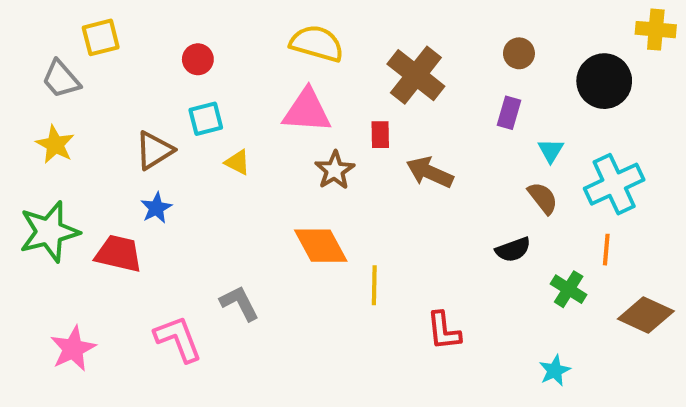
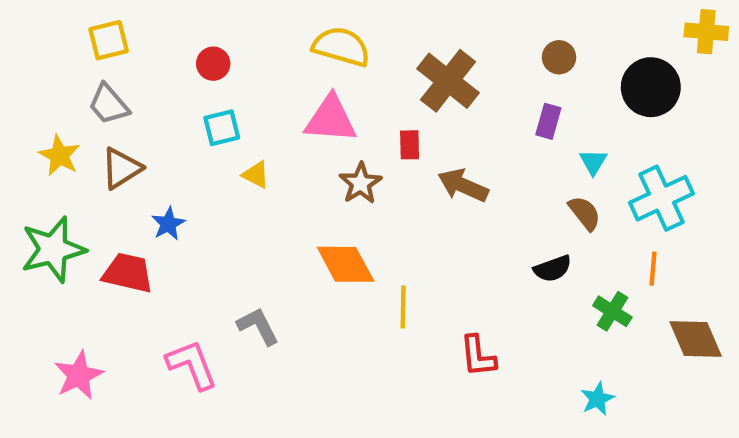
gray trapezoid: (61, 79) -> (109, 104), moved
brown triangle: (154, 150) -> (121, 168), moved
brown diamond: (646, 315) -> (696, 339), turned 42

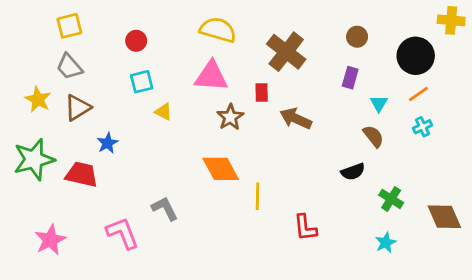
cyan cross: (661, 198) -> (423, 127), size x0.5
orange line: (653, 269) -> (418, 94), moved, turned 50
cyan star: (597, 399) -> (386, 243), moved

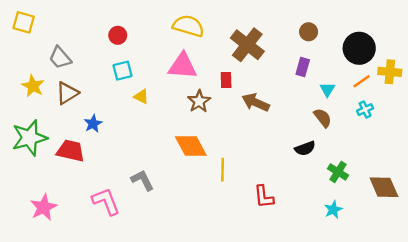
yellow cross: (451, 20) -> (390, 72), moved
yellow square: (69, 26) -> (24, 22), moved, turned 30

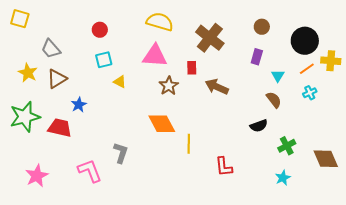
green cross: (338, 172) -> (287, 146), turned 30
gray L-shape: (143, 180) -> (121, 153), turned 45

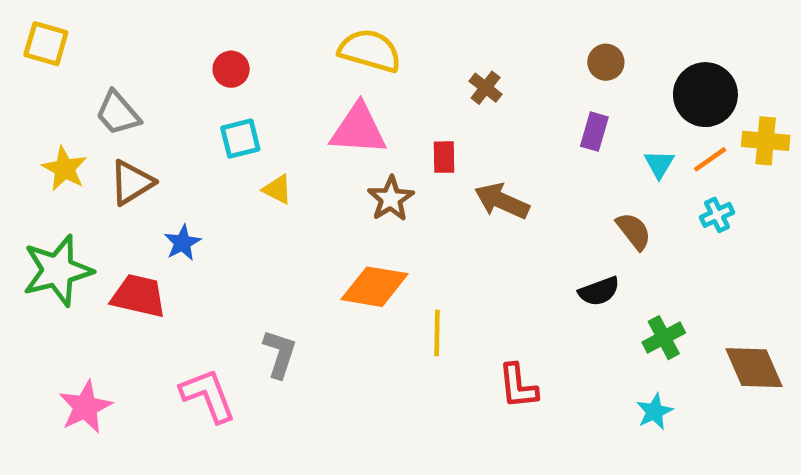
brown cross: (210, 38) -> (486, 88), size x0.5
cyan triangle: (278, 76) -> (659, 164), moved
orange diamond: (162, 124) -> (375, 287), turned -52

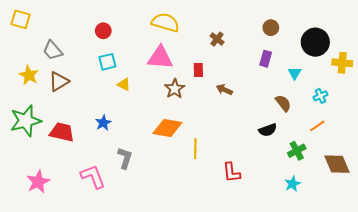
orange line: (710, 159) -> (317, 126), moved
brown arrow: (502, 201) -> (224, 90), size x0.7
blue star: (182, 243) -> (103, 123), moved

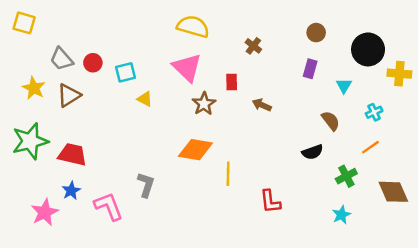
red circle: (103, 31) -> (93, 63), moved
pink triangle: (160, 58) -> (187, 68), turned 40
blue star: (103, 123) -> (71, 191), moved

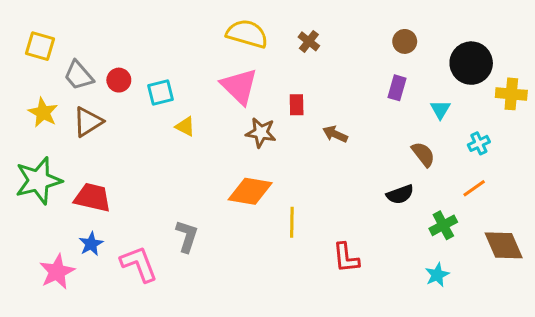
yellow square: (24, 23) -> (40, 46), moved
brown cross: (253, 46) -> (309, 41), moved
brown star: (204, 104) -> (261, 133), turned -30

